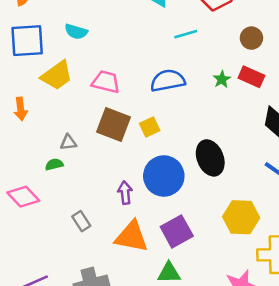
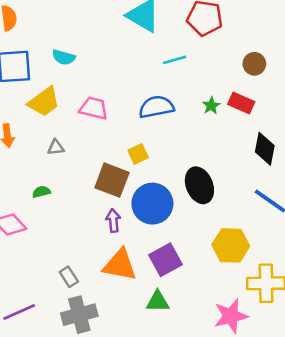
brown circle: (251, 38) -> (254, 64), moved
brown square: (114, 124) -> (112, 180), moved
gray triangle: (68, 142) -> (56, 147), moved
gray rectangle: (81, 221) -> (69, 277), moved

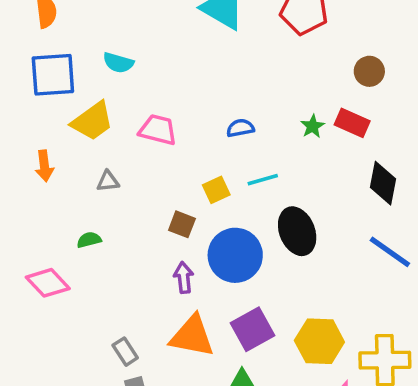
cyan line: (175, 60) -> (263, 180), moved
blue semicircle: (156, 107) -> (240, 128), size x0.6
brown square: (112, 180) -> (182, 224), size x0.6
yellow hexagon: (231, 245) -> (319, 341), moved

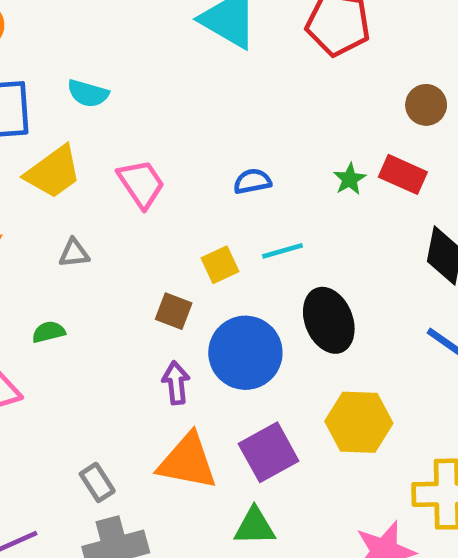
pink trapezoid: (158, 130) -> (141, 184), turned 42
yellow hexagon: (319, 341) -> (359, 422), moved

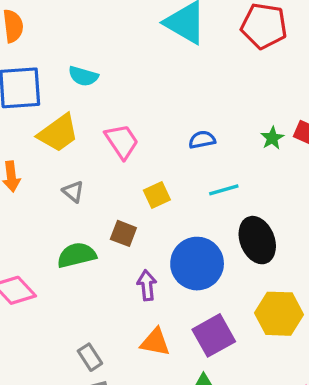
gray triangle: (74, 253) -> (73, 192), turned 45
yellow square: (220, 265) -> (157, 195), moved
brown square: (174, 311) -> (123, 233), moved
green semicircle: (49, 332) -> (77, 255), moved, size x1.6
orange triangle: (188, 462) -> (155, 342), size x0.7

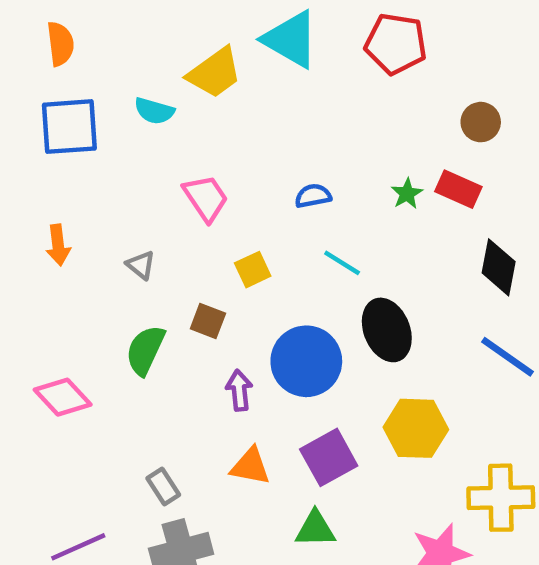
yellow trapezoid: (58, 133) -> (215, 73), moved
cyan line: (224, 190) -> (342, 263), turned 48
green semicircle: (77, 255) -> (145, 350), turned -51

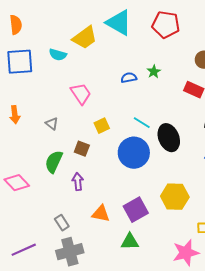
green star: (407, 194) -> (154, 72), moved
blue semicircle: (313, 196) -> (129, 78), moved
black ellipse: (387, 330) -> (169, 138), moved
blue circle: (306, 361) -> (134, 153), moved
purple arrow: (239, 390) -> (78, 182), moved

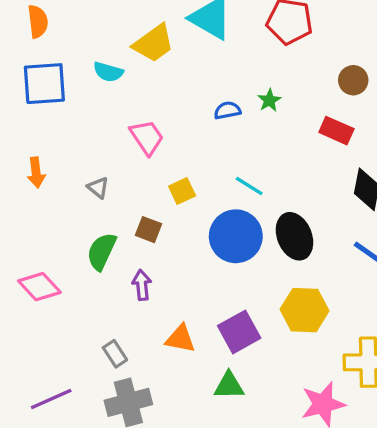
black ellipse: (169, 138) -> (294, 236), moved

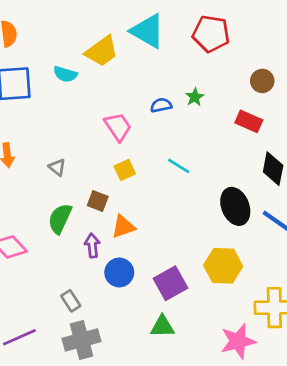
pink trapezoid: (147, 137) -> (118, 127), moved
blue circle: (236, 236) -> (119, 272), moved, size x0.7
black ellipse: (294, 236) -> (235, 206), moved
orange triangle: (180, 339) -> (123, 227), moved, turned -30

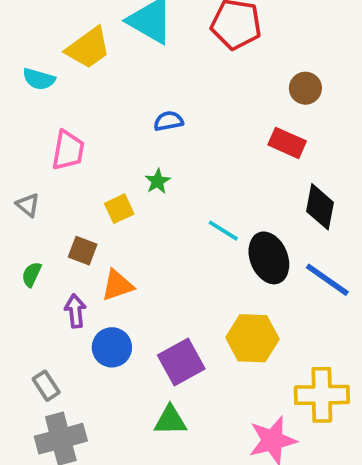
green star: (195, 97) -> (158, 181), moved
pink trapezoid: (118, 127) -> (68, 150), moved, turned 44
cyan line: (179, 166) -> (223, 231), moved
green semicircle: (60, 219) -> (32, 274), size x0.6

